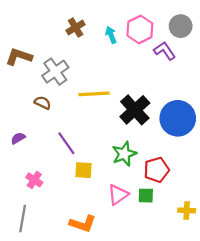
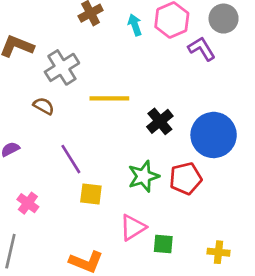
black cross: (135, 110) -> (160, 121), size x0.7
red pentagon: (156, 170) -> (186, 178), moved
green square: (146, 196) -> (163, 244), moved

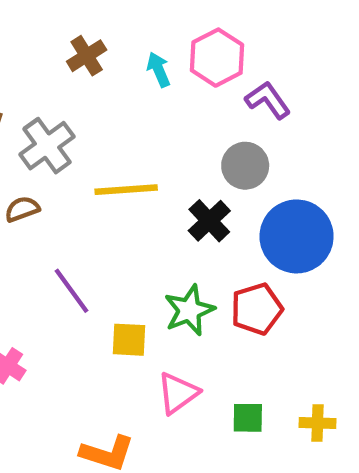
gray circle: (224, 19) -> (245, 166), moved
brown semicircle: (44, 106) -> (22, 209), turned -45
yellow square: (91, 194) -> (129, 340), moved
green square: (163, 244) -> (248, 418), moved

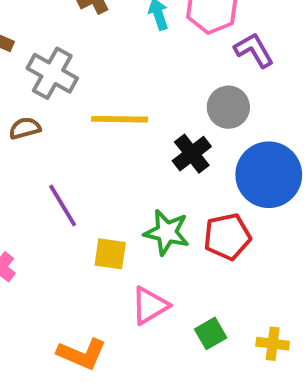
gray cross: (47, 146) -> (52, 73), turned -30
green star: (189, 310) -> (167, 232), turned 30
green square: (248, 418) -> (211, 333), turned -36

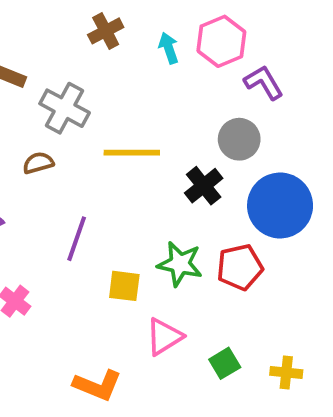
purple line: (63, 205) -> (77, 239), turned 51

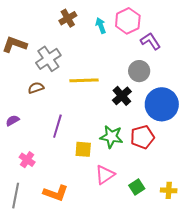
gray cross: (65, 108) -> (48, 59), turned 30
orange L-shape: (97, 385) -> (56, 193), moved

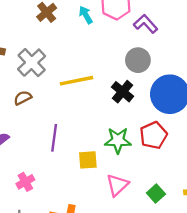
pink cross: (27, 160) -> (25, 182), turned 35

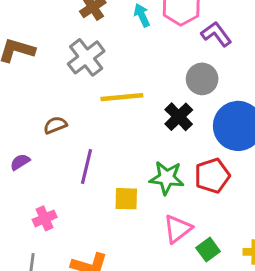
gray cross: (32, 63) -> (86, 57), moved
brown semicircle: (23, 98) -> (55, 125), moved
pink triangle: (117, 185) -> (178, 229), moved

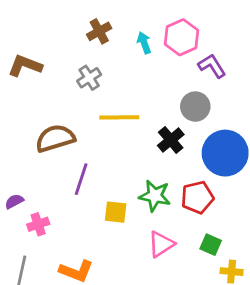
gray cross: (86, 57) -> (89, 78), size x0.7
brown semicircle: (55, 125) -> (55, 138), size x1.8
purple semicircle: (20, 162) -> (14, 201), moved
green square: (208, 250) -> (211, 245), moved, turned -35

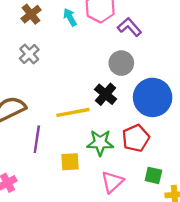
yellow line: (119, 117) -> (73, 112), moved

